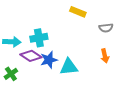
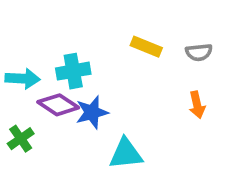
yellow rectangle: (78, 12) -> (146, 47), moved
cyan triangle: (69, 67) -> (126, 154), moved

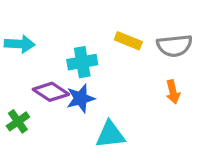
gray semicircle: (199, 52) -> (174, 46), size x1.5
cyan cross: (73, 71) -> (82, 62), moved
cyan arrow: (23, 79) -> (20, 44), moved

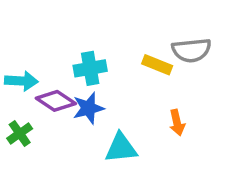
yellow rectangle: (128, 41) -> (157, 65), moved
cyan arrow: (20, 44) -> (21, 81), moved
orange arrow: (173, 92) -> (177, 123), moved

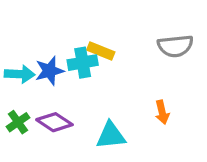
yellow rectangle: (157, 65) -> (101, 51), moved
purple diamond: (56, 101) -> (54, 122), moved
blue star: (88, 108) -> (49, 71), moved

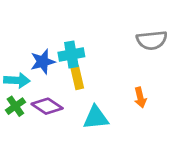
yellow rectangle: (101, 51) -> (77, 77), moved, turned 55
cyan arrow: (20, 74) -> (17, 80), moved

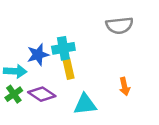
gray semicircle: (152, 40) -> (119, 25), moved

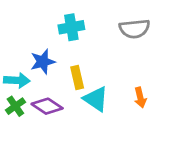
cyan cross: (63, 48) -> (71, 27), moved
cyan triangle: (85, 104) -> (96, 99), moved, turned 40

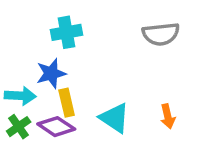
cyan cross: (71, 27) -> (67, 32), moved
yellow rectangle: (77, 77) -> (67, 103), moved

